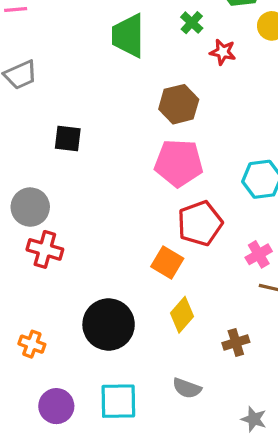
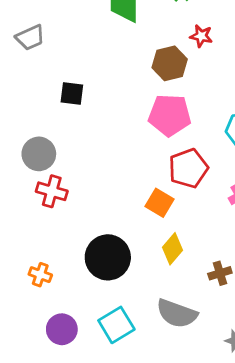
red star: (223, 52) -> (201, 36), moved
gray semicircle: (187, 388) -> (177, 313), size x1.6
cyan square: (118, 401) -> (116, 325), turned -30

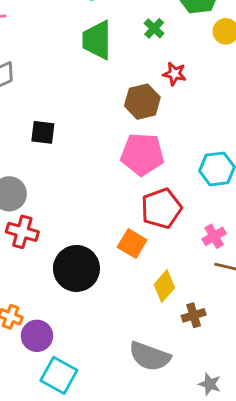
yellow diamond: (172, 249) -> (164, 286), moved
black circle: (108, 257) -> (76, 268), moved
cyan square: (116, 325) -> (59, 375), moved, turned -30
purple circle: (62, 329) -> (37, 336), moved

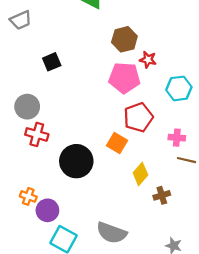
red star: (175, 74) -> (148, 60), moved
black square: (43, 132) -> (52, 62), turned -30
pink cross: (214, 236) -> (177, 138), turned 35
gray semicircle: (150, 356) -> (112, 233), moved

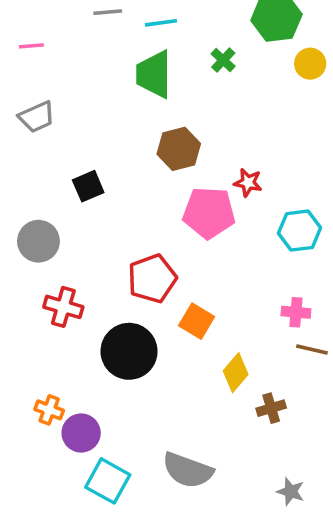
brown hexagon: (124, 39) -> (179, 149), moved
gray circle: (27, 107) -> (38, 241), moved
red pentagon: (138, 117) -> (152, 278), moved

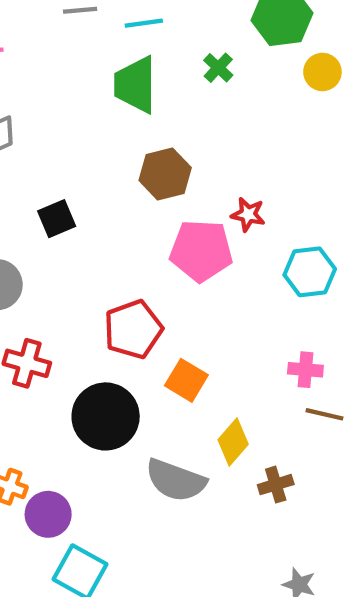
gray semicircle: (188, 470) -> (176, 480), moved

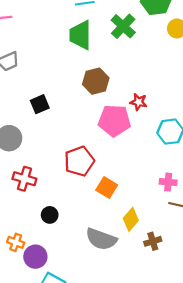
green cross: (218, 68) -> (123, 26), size x1.6
black circle: (106, 416) -> (50, 215), moved, size x0.5

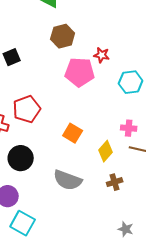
red pentagon: (79, 161) -> (27, 109), moved
black circle: (50, 215) -> (21, 158), size x1.6
yellow diamond: (131, 219) -> (106, 151), moved

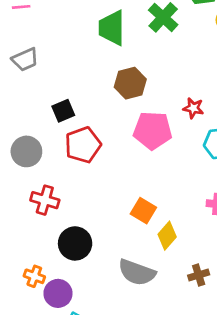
red star: (102, 55) -> (193, 108), moved
red pentagon: (27, 109) -> (83, 145), moved
yellow diamond: (106, 151) -> (167, 236), moved

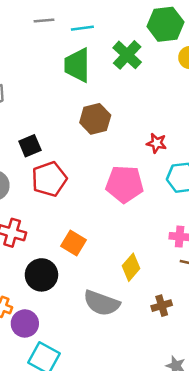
pink pentagon: (153, 130) -> (125, 184), moved
orange square: (143, 211) -> (73, 243), moved

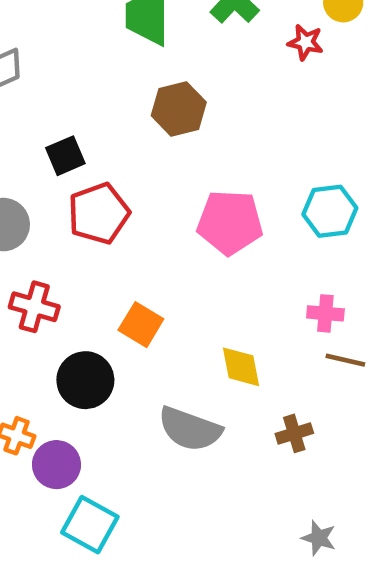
red star: (157, 143) -> (305, 42), moved
yellow diamond: (131, 267) -> (241, 367), turned -52

